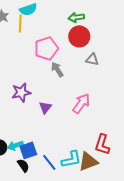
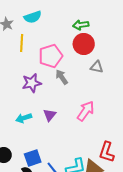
yellow line: (20, 23) -> (22, 43), moved
purple star: (21, 92) -> (32, 83), moved
cyan arrow: (15, 145) -> (24, 118), moved

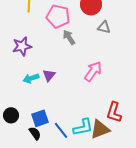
pink pentagon: (51, 56) -> (58, 16), turned 30
purple star: (32, 83) -> (22, 46), moved
purple triangle: (50, 115) -> (49, 75), moved

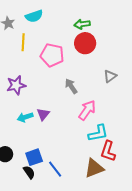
gray triangle: (104, 27) -> (110, 76), moved, turned -48
gray arrow: (69, 37) -> (71, 86), moved
cyan L-shape: (83, 127) -> (98, 133), moved

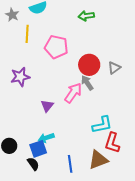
red circle: (85, 43) -> (89, 65), moved
gray arrow: (71, 86) -> (87, 83), moved
pink arrow: (87, 110) -> (73, 93), moved
cyan arrow: (25, 117) -> (46, 138), moved
blue line: (55, 169) -> (70, 164), moved, turned 30

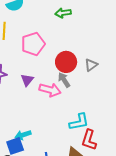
pink pentagon: (56, 47) -> (33, 44), turned -30
pink arrow: (73, 93) -> (50, 90), turned 70
purple triangle: (47, 106) -> (27, 80), moved

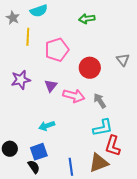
gray triangle: (91, 65) -> (123, 60), moved, turned -32
gray arrow: (64, 80) -> (100, 101), moved
cyan arrow: (23, 135) -> (47, 126), moved

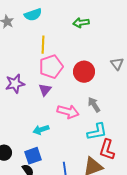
yellow line: (28, 37) -> (43, 45), moved
pink pentagon: (57, 50) -> (51, 67), moved
pink arrow: (74, 96) -> (68, 112), moved

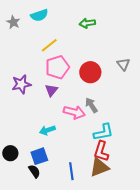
yellow line: (43, 45) -> (49, 45), turned 48
gray arrow: (94, 105) -> (91, 105), moved
red L-shape: (107, 150) -> (101, 151), moved

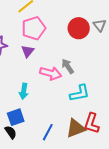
red circle: (90, 72) -> (79, 28), moved
cyan arrow: (47, 130) -> (24, 91), turned -63
red L-shape: (101, 151) -> (92, 123), moved
blue line: (71, 171) -> (48, 132), turned 36

